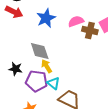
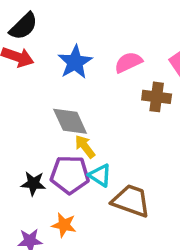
brown cross: (90, 31) -> (157, 97), moved
black star: (16, 69) -> (33, 183), moved

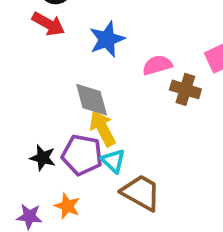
pink semicircle: (128, 62) -> (157, 65), moved
yellow arrow: (85, 147) -> (103, 128), size x1.4

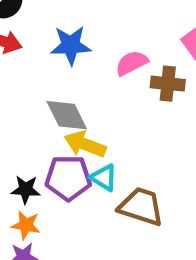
blue star: (107, 39) -> (71, 45), turned 30
yellow arrow: (103, 128) -> (85, 144), turned -30
orange star: (67, 206) -> (26, 225), moved

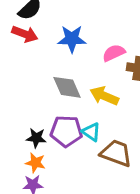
yellow arrow: (85, 144) -> (104, 96), moved

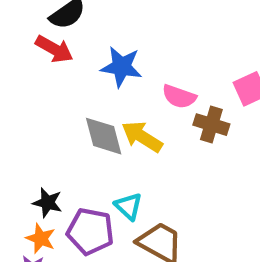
pink semicircle: (114, 53) -> (179, 97), turned -145
yellow arrow: (104, 96) -> (142, 137), moved
purple pentagon: (66, 131) -> (90, 231), moved

